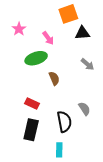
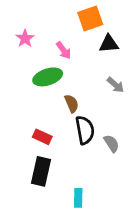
black semicircle: (64, 122) -> (85, 130), moved

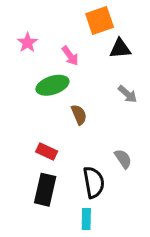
black semicircle: (85, 130) -> (94, 182), moved

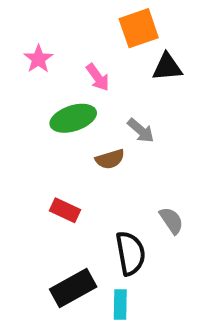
gray arrow: (127, 94) -> (141, 131), moved
brown semicircle: (79, 115) -> (110, 159), turned 96
black rectangle: (45, 190) -> (73, 288), moved, turned 48

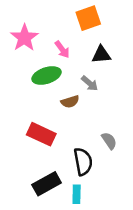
pink star: (38, 59) -> (24, 38), size x1.5
black triangle: (167, 67) -> (101, 55), moved
red rectangle: (65, 210) -> (41, 134), size x1.5

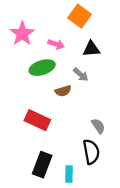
orange square: (88, 18) -> (80, 16), turned -35
pink arrow: (62, 49) -> (56, 44), turned -35
black semicircle: (83, 162) -> (91, 152), moved
black rectangle: (47, 184) -> (42, 165), turned -40

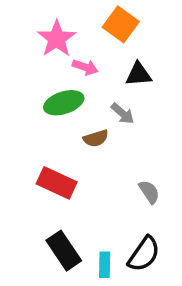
pink star: (22, 34) -> (57, 39), moved
black semicircle: (91, 152) -> (144, 254), moved, turned 45
black rectangle: (42, 165) -> (64, 251), turned -55

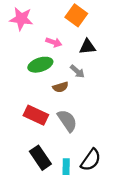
pink star: (57, 39) -> (21, 19), moved, turned -30
gray semicircle: (149, 192) -> (67, 121), moved, size x1.5

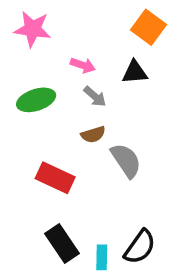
orange square: (76, 15) -> (148, 27), moved
green ellipse: (40, 65) -> (36, 100), moved
gray arrow: (77, 71) -> (95, 96), moved
gray semicircle: (67, 121) -> (126, 160), moved

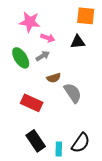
orange square: (148, 27) -> (86, 16), turned -30
pink star: (33, 29) -> (30, 22), moved
gray arrow: (95, 96) -> (43, 56), moved, turned -72
green ellipse: (36, 100) -> (21, 58), turned 75

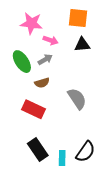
orange square: (86, 16) -> (78, 18), moved
brown semicircle: (54, 78) -> (42, 83), moved

